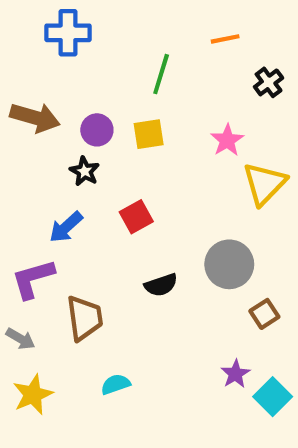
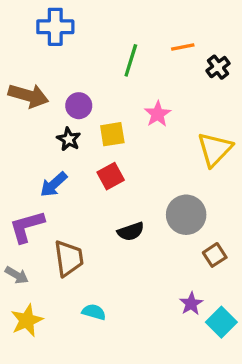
orange line: (225, 39) -> (183, 47), moved
yellow square: (149, 134) -> (112, 134), moved
pink star: (227, 140) -> (158, 114), moved
cyan semicircle: (116, 384) -> (94, 312), turned 35

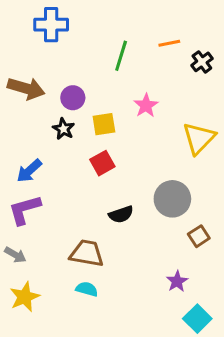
blue arrow: (54, 185) -> (29, 171), moved
brown trapezoid: (69, 258) -> (87, 253), moved, turned -72
cyan square: (221, 322) -> (197, 319), moved

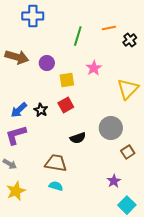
black star: (63, 129) -> (41, 110), moved

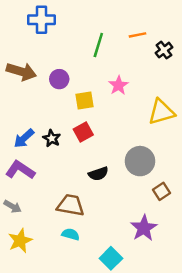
yellow triangle: (128, 89) -> (161, 112), turned 30
purple L-shape: (16, 135) -> (20, 170), turned 50
purple star: (114, 181) -> (144, 228), size x1.5
cyan square: (127, 205) -> (111, 258), moved

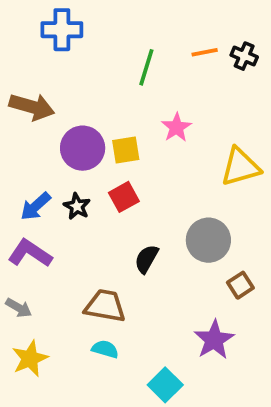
black cross: (164, 50) -> (244, 56), moved, turned -30
purple circle: (59, 79) -> (83, 148), moved, size x1.5
black semicircle: (98, 174) -> (146, 259), turned 138

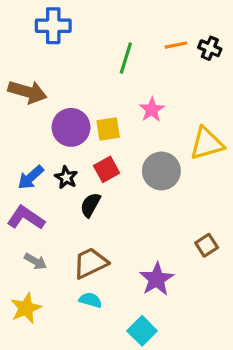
gray circle: (208, 240) -> (161, 171), moved
black semicircle: (146, 259) -> (90, 205), moved
brown trapezoid: (105, 306) -> (90, 263), turned -36
gray arrow: (19, 308) -> (36, 261), moved
purple star: (214, 340) -> (157, 279), moved

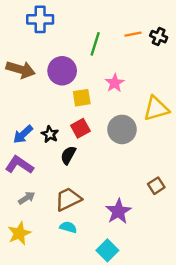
purple circle: (71, 127) -> (62, 71), moved
gray arrow: (36, 261) -> (27, 198), turned -63

